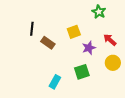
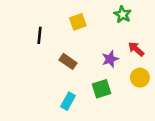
yellow square: (74, 32) -> (78, 22), moved
brown rectangle: (48, 43) -> (68, 61), moved

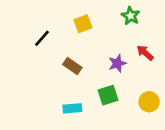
black line: (40, 35) -> (42, 38), turned 35
yellow circle: (140, 78) -> (149, 102), moved
cyan rectangle: (68, 101) -> (72, 108), turned 56

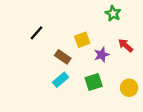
yellow square: (83, 24) -> (82, 40), moved
cyan rectangle: (72, 108) -> (60, 80), moved, turned -35

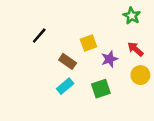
green star: (113, 13) -> (132, 16), moved
yellow circle: (129, 88) -> (140, 75), moved

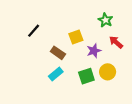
green star: (132, 16) -> (105, 20), moved
yellow circle: (140, 75) -> (108, 72), moved

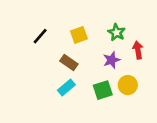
green star: (105, 20) -> (117, 32), moved
yellow square: (76, 37) -> (79, 35), moved
red arrow: (116, 42) -> (138, 50), turned 40

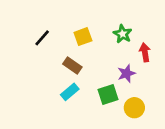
purple star: (111, 60) -> (126, 73), moved
yellow circle: (128, 85) -> (134, 108), moved

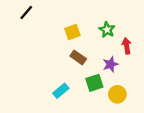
black line: (42, 38) -> (26, 12), moved
brown rectangle: (72, 66) -> (78, 57), moved
cyan rectangle: (70, 92) -> (61, 91), moved

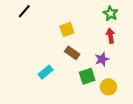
green star: (107, 30) -> (111, 13), moved
red arrow: (127, 46) -> (111, 36), moved
cyan rectangle: (61, 91) -> (46, 72), moved

